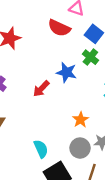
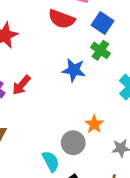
red arrow: (41, 89) -> (21, 85), moved
gray circle: (80, 148) -> (73, 143), moved

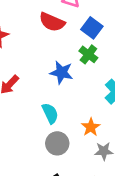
orange star: (94, 124) -> (91, 127), moved
cyan semicircle: (51, 161) -> (50, 113), moved

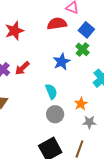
red semicircle: (52, 22) -> (57, 24), turned 144
blue star: (61, 72) -> (62, 62), turned 30

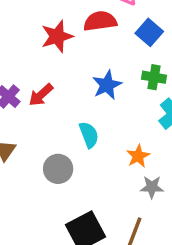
red star: (14, 31) -> (57, 36), moved
green cross: (83, 49) -> (154, 77), moved, turned -32
gray circle: (55, 114) -> (58, 169), moved

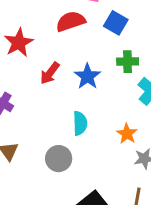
red star: (57, 36) -> (19, 43), moved
red arrow: (41, 95) -> (50, 73), moved
cyan semicircle: (89, 135) -> (80, 123), turned 30

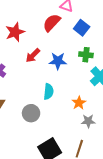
red semicircle: (71, 21) -> (52, 23), turned -36
blue star: (87, 76) -> (58, 61), turned 30

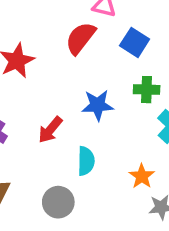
red arrow: (33, 55) -> (50, 130), moved

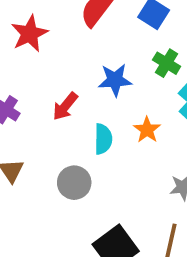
green cross: (147, 90) -> (167, 63), turned 30
orange star: (142, 176) -> (147, 130), moved

